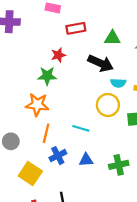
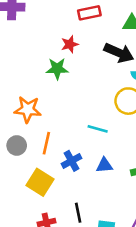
orange star: (37, 105) -> (28, 109), moved
orange line: (46, 133) -> (46, 143), moved

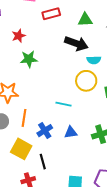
red star: (70, 44) -> (19, 36), moved
black line: (78, 213) -> (43, 162), moved

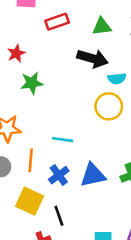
cyan line: (64, 104) -> (63, 140), moved
blue triangle: (71, 132) -> (93, 175), size x1.5

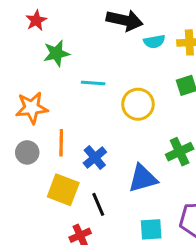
yellow circle: (109, 106) -> (138, 104), moved
cyan line: (63, 140) -> (93, 83), moved
blue triangle: (93, 175) -> (143, 178), moved

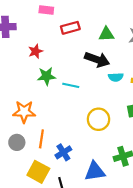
cyan line: (93, 83) -> (71, 85), moved

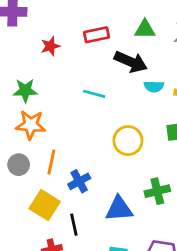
red rectangle: (70, 28) -> (96, 35), moved
green star: (46, 76) -> (25, 90), moved

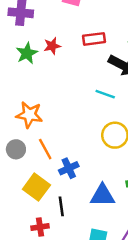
green star: (25, 90) -> (27, 53), moved, turned -30
cyan line: (94, 94) -> (105, 94), moved
orange line: (51, 162) -> (45, 149), turned -45

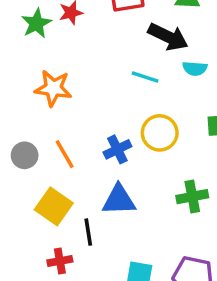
orange star: (29, 115) -> (53, 88), moved
blue cross: (69, 168) -> (117, 149), moved
blue triangle: (102, 195) -> (119, 200), moved

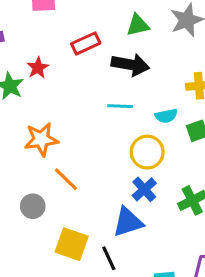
cyan semicircle: (195, 68) -> (166, 116), moved
blue cross: (117, 149) -> (144, 189), moved
orange line: (65, 154) -> (66, 179), moved

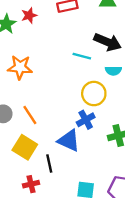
black arrow: (130, 65) -> (108, 42), moved
orange line: (66, 179) -> (30, 115), moved
blue triangle: (128, 222) -> (69, 141), turned 30

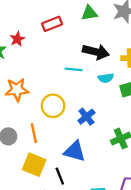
yellow circle: (94, 94) -> (53, 106), moved
orange line: (30, 115) -> (34, 133), turned 30
blue cross: (86, 120) -> (86, 117), moved

